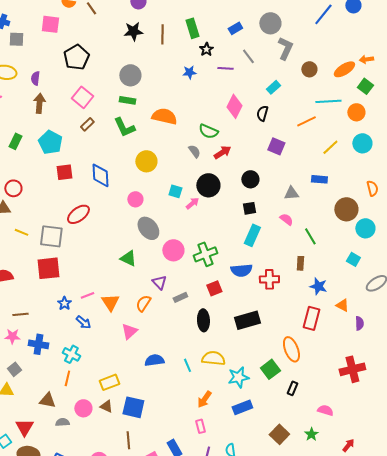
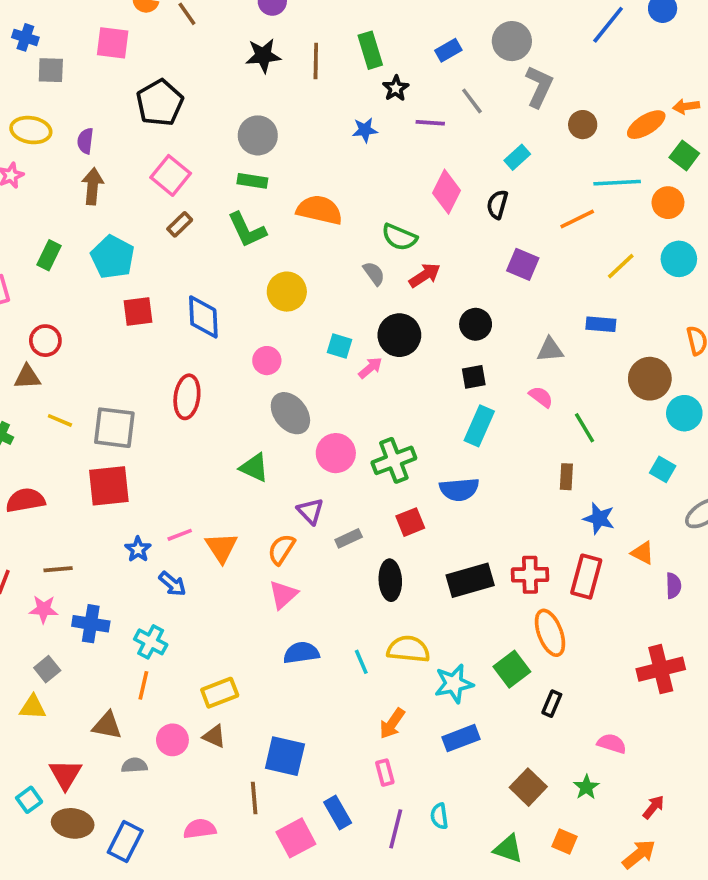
red ellipse: (78, 214) -> (187, 397), moved, turned -45
red cross: (269, 279) -> (530, 575), moved
pink triangle: (129, 331) -> (283, 595), moved
blue square: (133, 407) -> (285, 756), moved

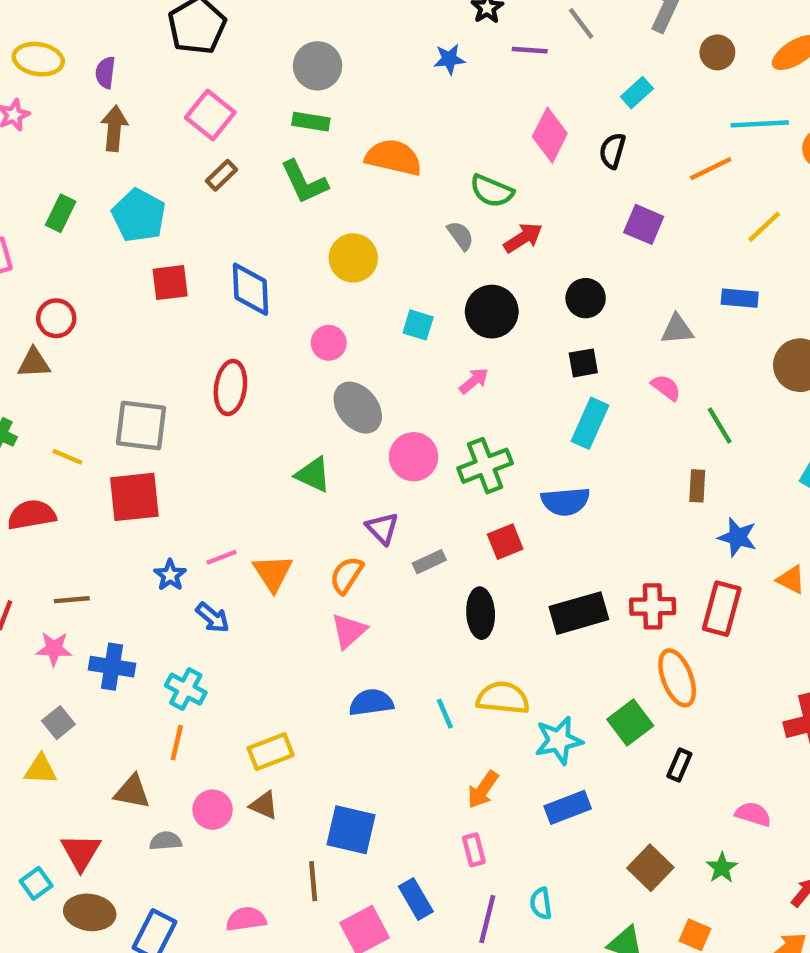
pink arrow: (370, 368) -> (474, 381), moved
yellow line: (60, 420) -> (67, 457), moved

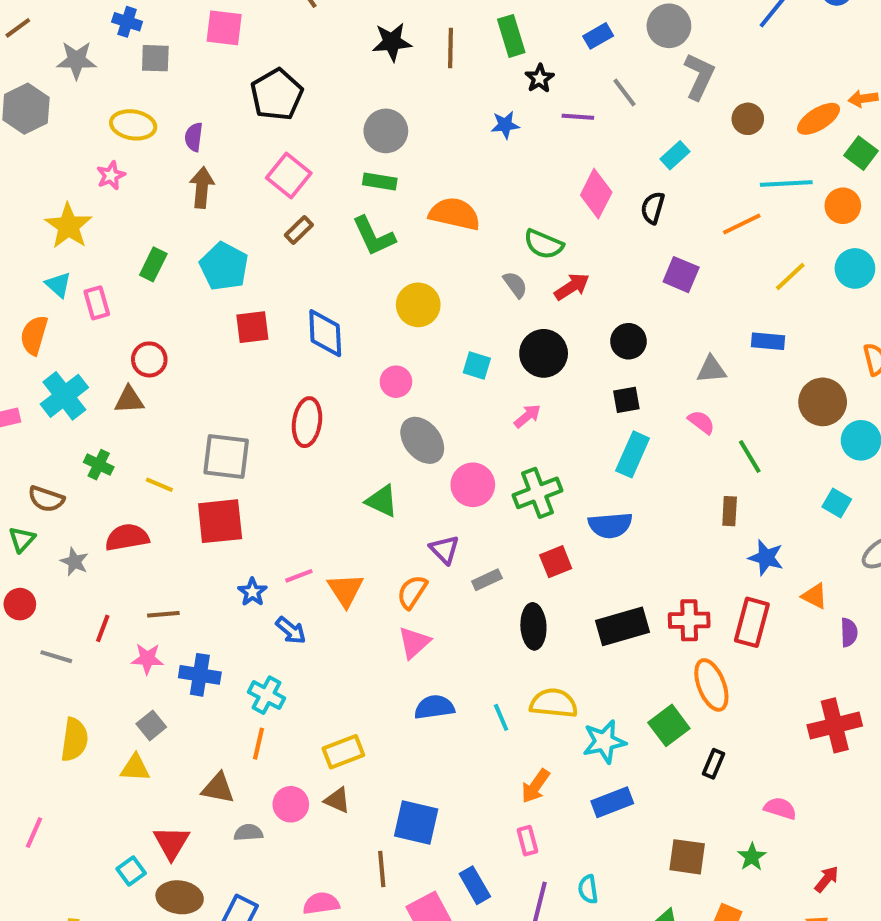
brown square: (650, 868) -> (687, 857), turned -36

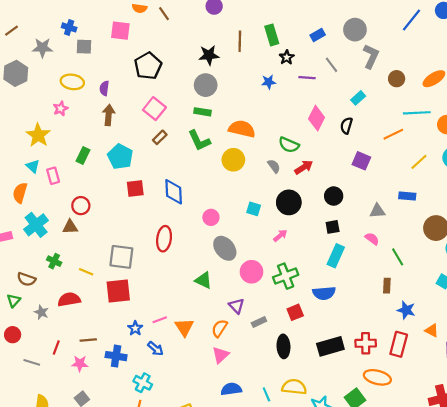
black star: (392, 42) -> (209, 55), moved
yellow circle: (418, 305) -> (233, 160), moved
blue cross: (200, 675) -> (116, 356), moved
orange ellipse: (711, 685) -> (377, 377), turned -55

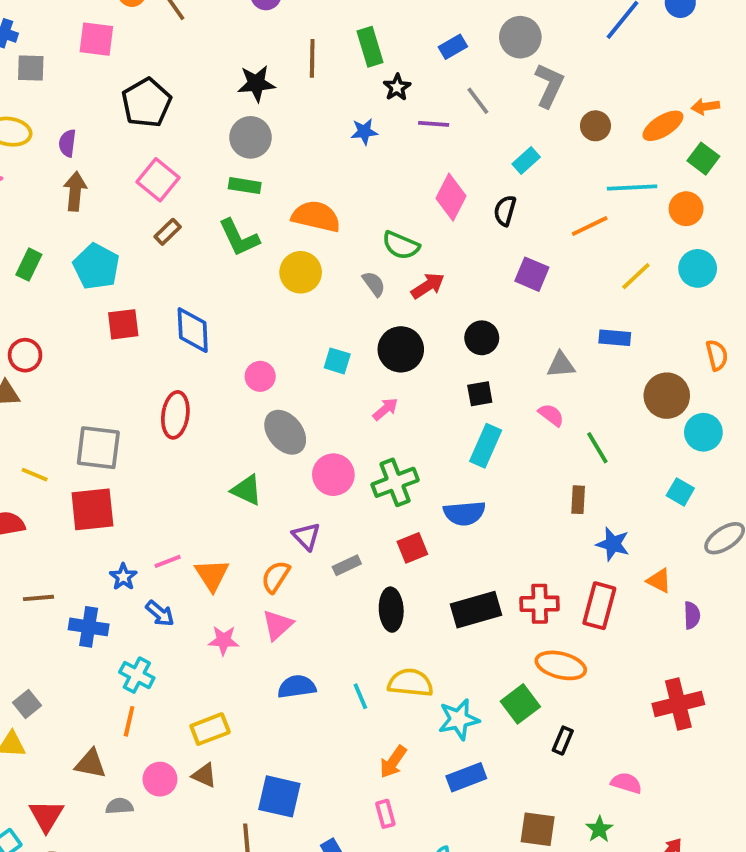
pink star: (80, 363) -> (224, 640), moved

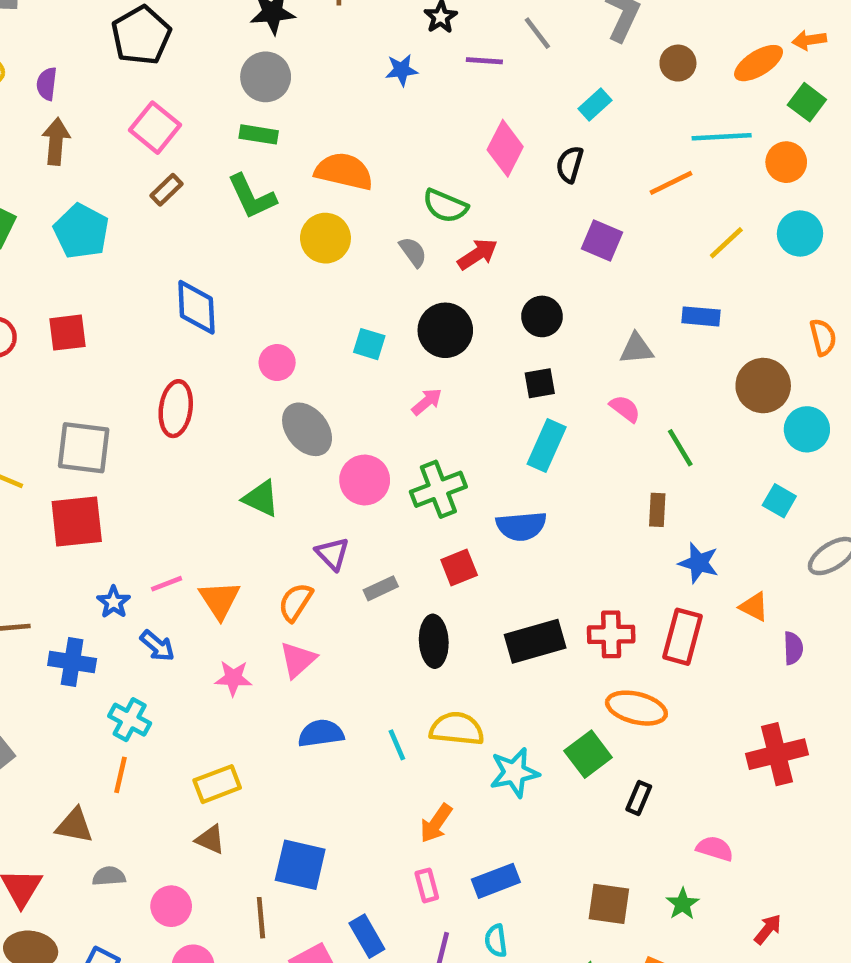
red square: (123, 324) -> (67, 333), moved
blue rectangle: (466, 777) -> (496, 881), moved
pink circle: (160, 779) -> (171, 906), moved

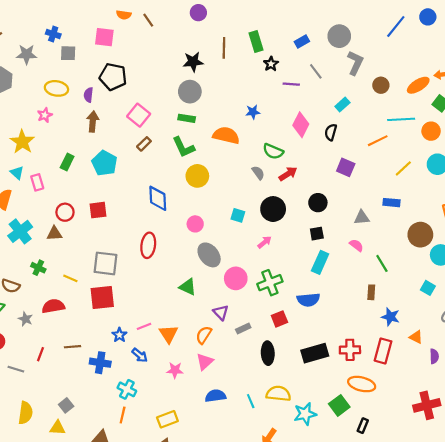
black pentagon: (141, 35) -> (113, 77), moved, turned -30
blue star: (401, 70) -> (253, 112), moved
yellow circle: (325, 238) -> (197, 176), moved

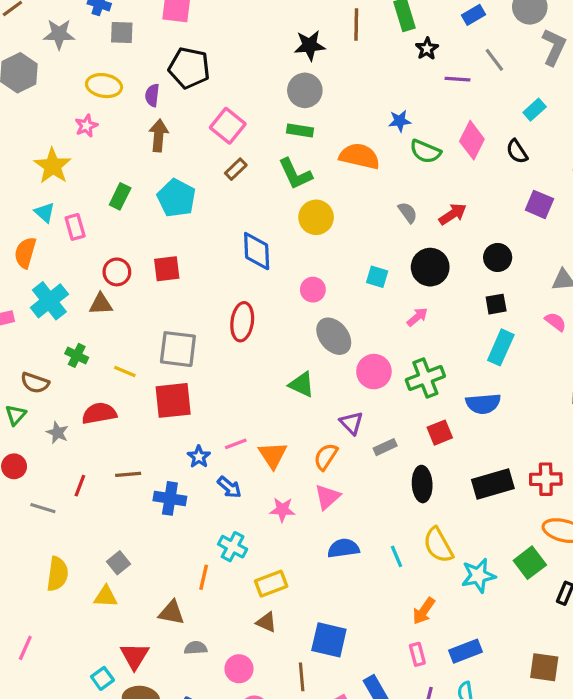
black semicircle: (331, 132) -> (517, 151), turned -49
green semicircle: (273, 151) -> (425, 151), moved
cyan cross: (127, 389) -> (233, 547), moved
yellow semicircle: (278, 394) -> (438, 545), turned -125

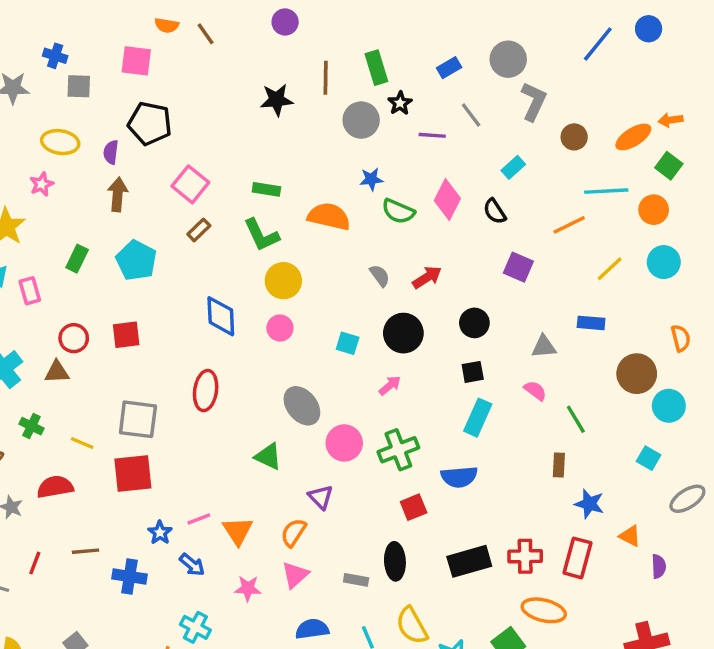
gray circle: (305, 90) -> (361, 120), moved
pink circle: (313, 290) -> (280, 328), moved
gray rectangle: (385, 447) -> (356, 580), moved, turned 35

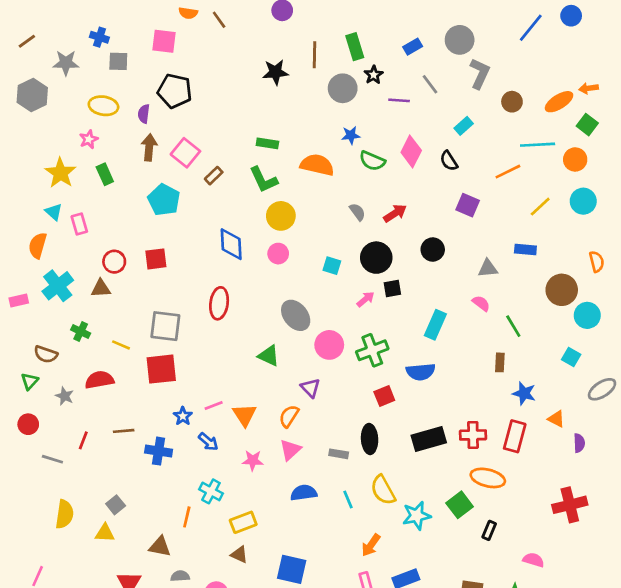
pink square: (190, 184) -> (185, 153), moved
green rectangle: (77, 259) -> (105, 174), moved, turned -50
black square: (473, 372) -> (392, 288), moved

